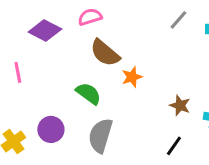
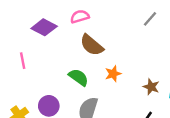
orange star: (132, 77) -> (113, 74), moved

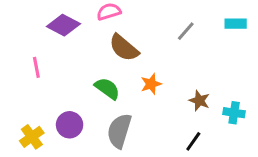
gray line: (150, 19) -> (186, 31), moved

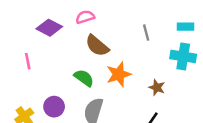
gray line: (186, 31) -> (146, 33), turned -56
orange star: (151, 84) -> (119, 74), size x1.5
cyan cross: (234, 113) -> (183, 56), moved, size x1.5

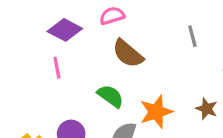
pink line: (28, 61) -> (57, 68), moved
orange star: (119, 74) -> (156, 112), moved

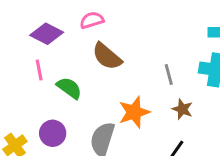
gray line: (192, 36) -> (169, 74), moved
green semicircle: (110, 96) -> (69, 88), moved

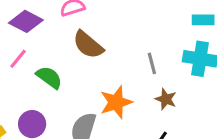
pink line: (39, 70) -> (18, 59), turned 50

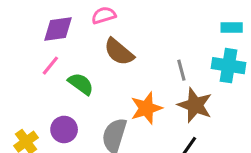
purple diamond: (26, 21) -> (58, 29), turned -36
brown star: (166, 99) -> (195, 105), size x1.6

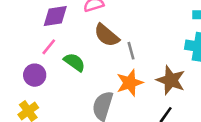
gray line: (181, 70) -> (131, 51), moved
purple circle: (64, 129) -> (35, 75), moved

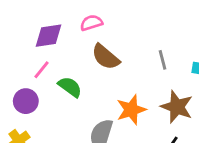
gray line: (131, 51) -> (163, 60), moved

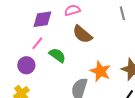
gray line: (163, 60) -> (122, 13), moved
orange star: (131, 110) -> (100, 71), turned -30

